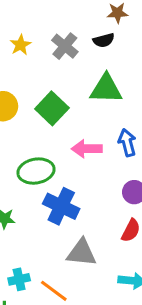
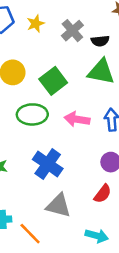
black semicircle: (104, 40) -> (100, 41), moved
green ellipse: (36, 171) -> (32, 114), moved

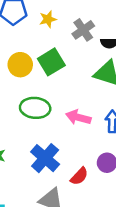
green square: (53, 81) -> (51, 62), moved
red semicircle: (103, 194) -> (79, 176), moved

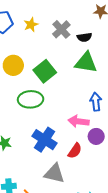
green square: (51, 62) -> (45, 71), moved
pink arrow: (78, 117) -> (79, 121), moved

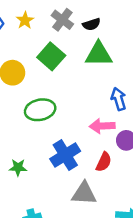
green square: (45, 71) -> (51, 56), moved
blue cross: (44, 140) -> (65, 155), turned 35

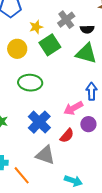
yellow star: (25, 20) -> (36, 27), moved
pink arrow: (102, 126) -> (73, 108), turned -42
blue cross: (65, 155) -> (39, 122), turned -30

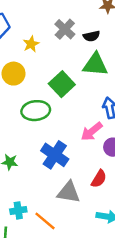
green square: (50, 45) -> (62, 84), moved
red semicircle: (67, 136) -> (99, 179), moved

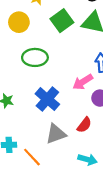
green square: (62, 84) -> (62, 21), moved
gray triangle: (69, 192) -> (56, 134), turned -35

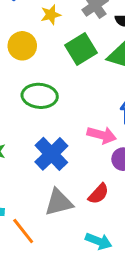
pink arrow: (83, 82) -> (102, 135), turned -138

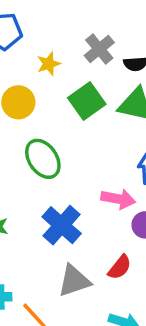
green ellipse: (40, 96) -> (43, 159), turned 56

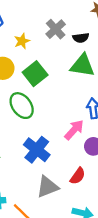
green square: (87, 101) -> (35, 74), moved
pink arrow: (118, 199) -> (74, 130), turned -55

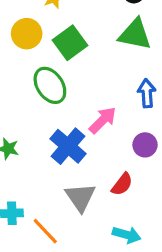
pink arrow: (74, 130) -> (103, 120), moved
gray triangle: (47, 187) -> (80, 197), turned -45

